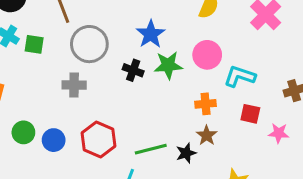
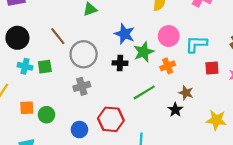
orange cross: (206, 104) -> (168, 66), moved
green circle: (23, 132) -> (46, 115), moved
green line: (151, 149) -> (144, 92), moved

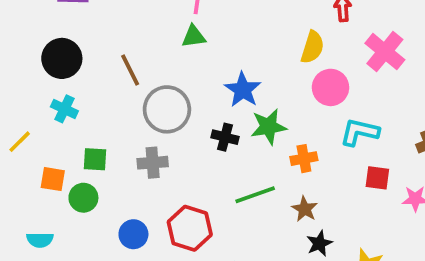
pink circle: (169, 36) -> (331, 87), moved
green square: (45, 67) -> (95, 159), moved
brown star: (186, 93) -> (305, 209), moved
black star: (175, 110) -> (319, 243), moved

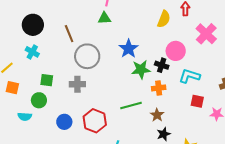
yellow semicircle: (312, 47) -> (164, 19), moved
black cross: (225, 137) -> (162, 65), moved
orange square: (53, 179) -> (12, 88), moved
cyan semicircle: (40, 240) -> (25, 117), moved

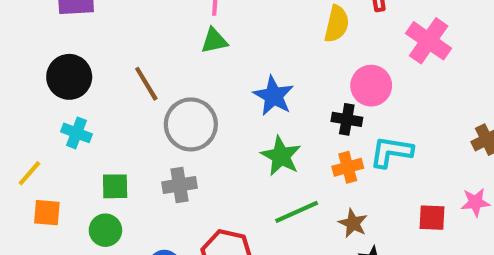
green star: (141, 69) -> (281, 156), moved, turned -30
cyan L-shape: (189, 76) -> (391, 152), moved
red square: (197, 101) -> (432, 218), moved

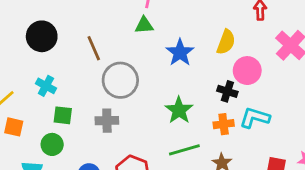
yellow semicircle: (337, 24) -> (226, 42), moved
blue star: (274, 96) -> (180, 53), moved
cyan cross: (77, 133) -> (46, 86), moved

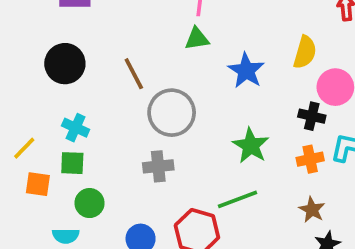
green square: (63, 115) -> (72, 163), moved
green line: (184, 150) -> (237, 199), moved

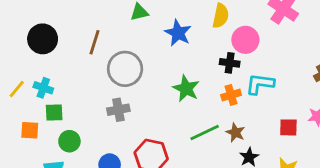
brown line: (134, 74) -> (94, 42), turned 50
cyan cross: (76, 128) -> (43, 88), moved
yellow line: (24, 148) -> (17, 89), moved
green line: (237, 199) -> (205, 132), moved

